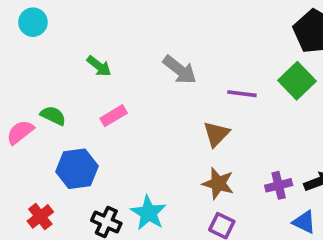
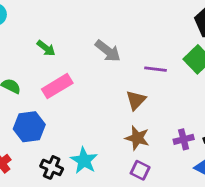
pink rectangle: (114, 116) -> (57, 86), size x1.5

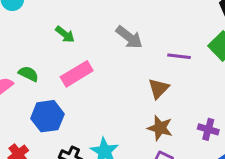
purple cross: (184, 139) -> (208, 129), turned 30

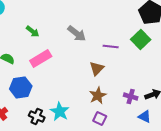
brown star: (160, 128) -> (98, 96), turned 30

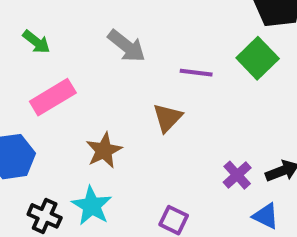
brown star: (98, 96) -> (104, 150), moved
purple cross: (131, 96) -> (237, 175), turned 32

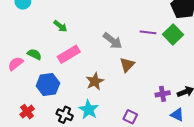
gray arrow: (127, 46) -> (113, 41), moved
purple line: (196, 73) -> (148, 32), moved
purple cross: (237, 175) -> (163, 94), turned 32

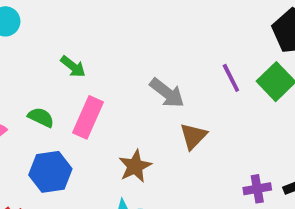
purple line: (148, 32) -> (231, 78), turned 56
green semicircle: (34, 54) -> (41, 117), moved
pink rectangle: (69, 54) -> (88, 117), turned -35

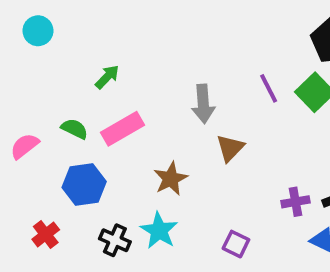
green arrow: (73, 67) -> (107, 77), turned -84
gray arrow: (167, 93) -> (203, 104), turned 48
pink rectangle: (88, 117) -> (123, 129), turned 36

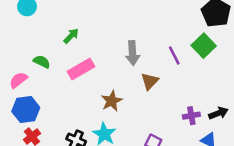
purple line: (269, 88) -> (174, 56), moved
green semicircle: (75, 129) -> (42, 62), moved
blue hexagon: (84, 184) -> (26, 109), moved

